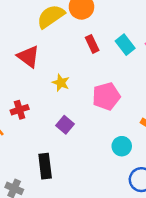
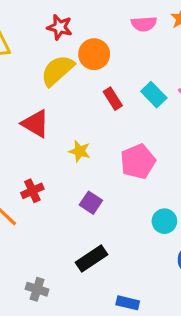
black rectangle: (45, 166) -> (91, 258), moved, turned 70

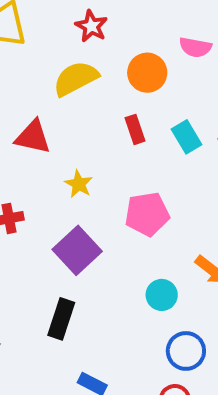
orange circle: (94, 54) -> (147, 73), moved
red triangle: (35, 124) -> (33, 137), turned -32
purple square: (91, 203) -> (77, 250), size x1.6
black rectangle: (91, 258) -> (61, 319), turned -52

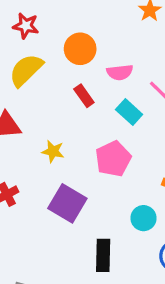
pink semicircle: (195, 47) -> (120, 72), moved
cyan rectangle: (186, 137) -> (129, 112), moved
black rectangle: (61, 319) -> (103, 255), moved

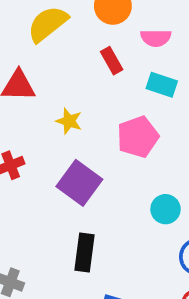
cyan rectangle: (129, 112) -> (162, 85), turned -30
black rectangle: (103, 255) -> (84, 252), moved

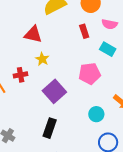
yellow star: (69, 121) -> (42, 59), moved

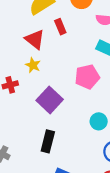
red rectangle: (84, 31) -> (60, 27), moved
red triangle: (33, 34) -> (35, 39), moved, turned 30

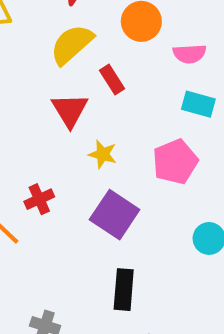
red triangle: (35, 39) -> (70, 110), turned 30
yellow star: (33, 65) -> (103, 154), moved

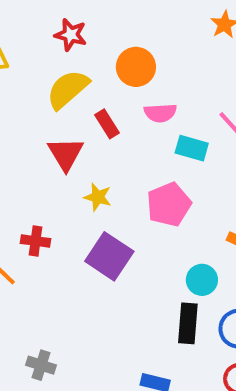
pink semicircle: (190, 54) -> (160, 113), moved
red cross: (39, 199) -> (36, 241), turned 32
black rectangle: (124, 290) -> (188, 323), moved

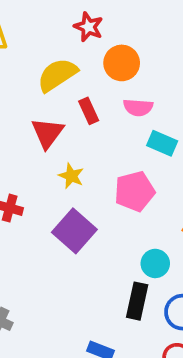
red star: (71, 35) -> (88, 27), moved

